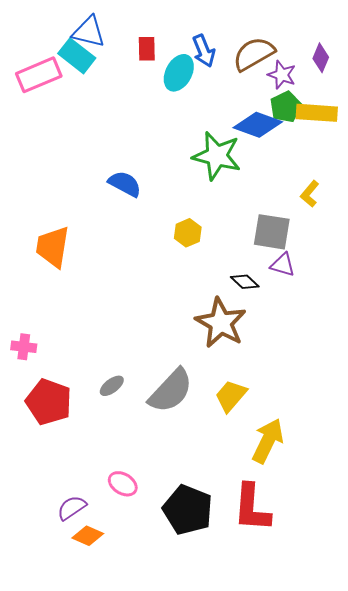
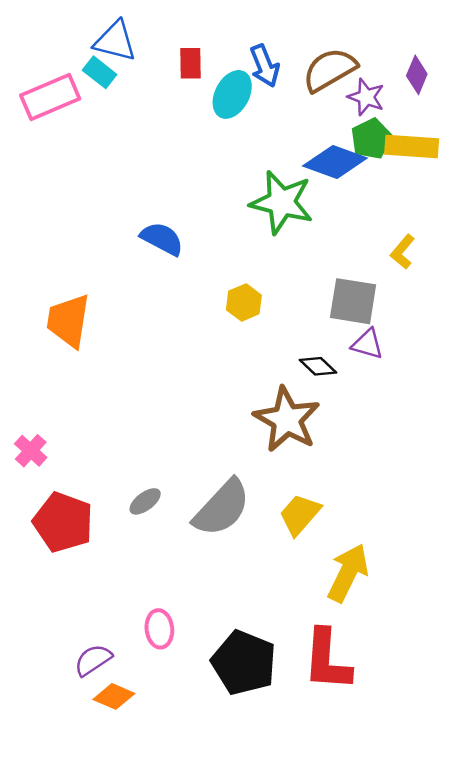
cyan rectangle: (77, 56) -> (100, 72), size x0.7
pink cross: (24, 347) -> (31, 451), turned 35
pink ellipse: (123, 484) -> (159, 629), turned 52

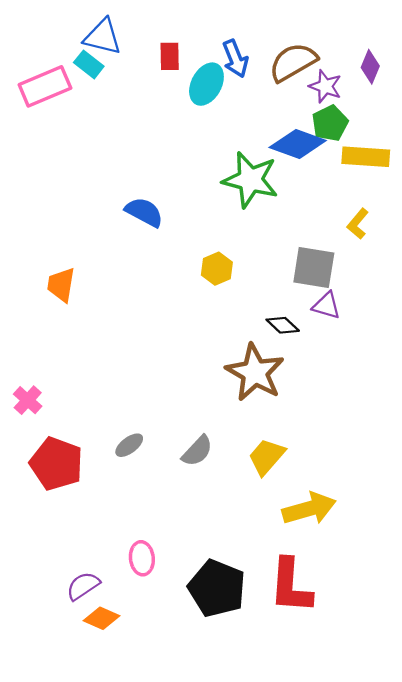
yellow rectangle: (412, 146) -> (366, 157), moved
orange trapezoid: (68, 321) -> (61, 285), size x0.7
gray semicircle: (222, 508) -> (197, 451), size x0.6
yellow arrow: (348, 573) -> (309, 509), turned 48

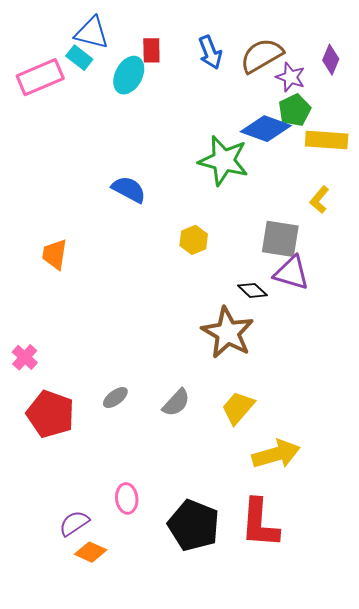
cyan ellipse: (206, 84) -> (129, 75), moved
purple triangle: (326, 306) -> (292, 273), size x1.4

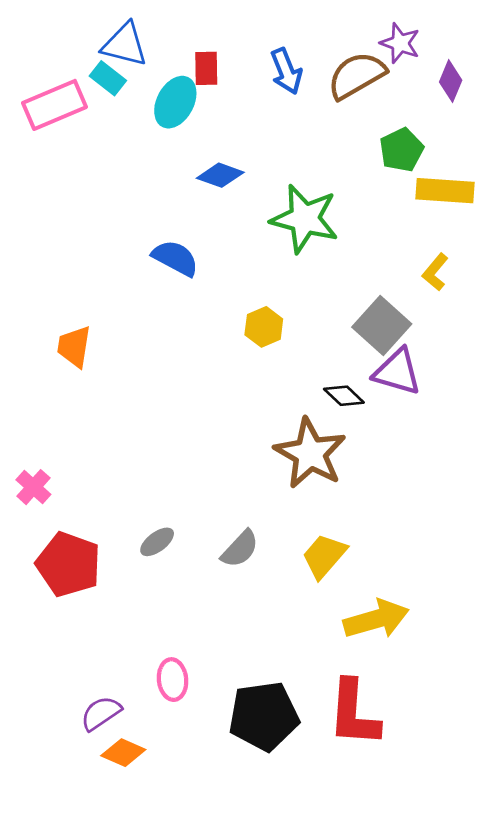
purple star: (291, 77) -> (400, 43), moved
blue diamond: (266, 129) -> (220, 175), moved, size x0.7
gray square: (280, 239) -> (382, 326), turned 33
black pentagon: (194, 525) -> (264, 716), turned -30

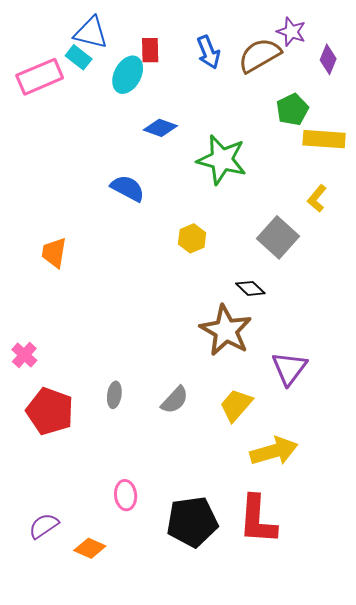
purple triangle: (397, 372) -> (289, 368), moved, turned 51
gray ellipse: (157, 542) -> (114, 395), turned -45
purple semicircle: (101, 713) -> (44, 526), moved

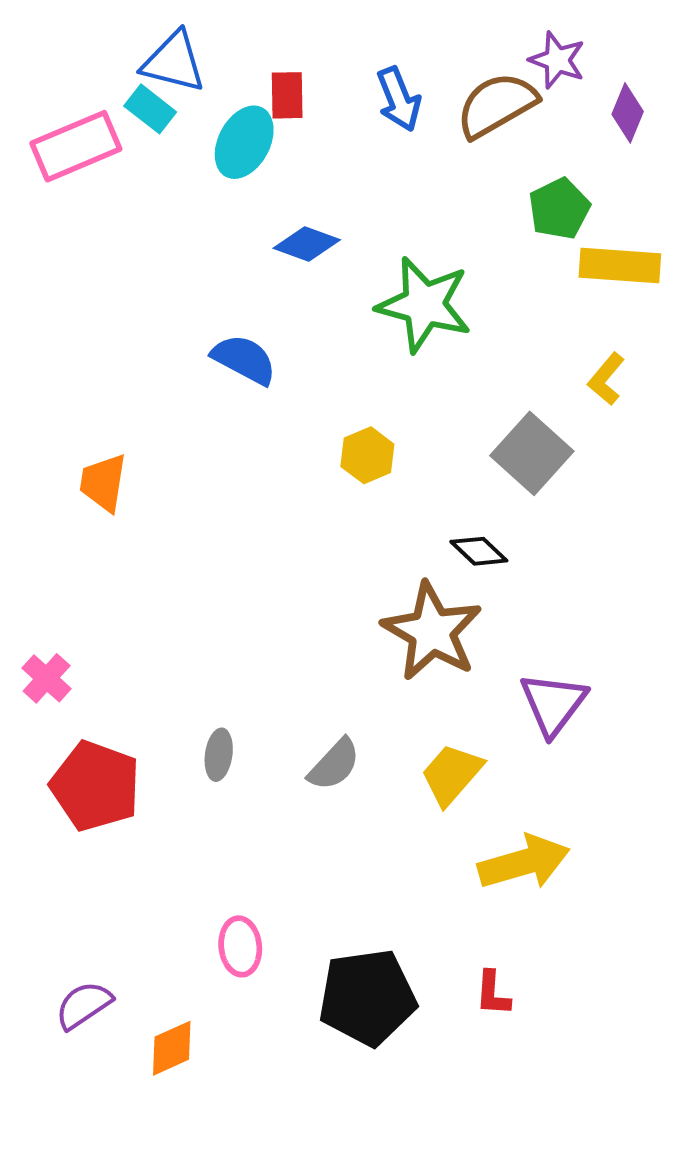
red L-shape: (258, 520) -> (493, 993), size x0.5
orange diamond: (90, 548) -> (172, 1048), turned -48

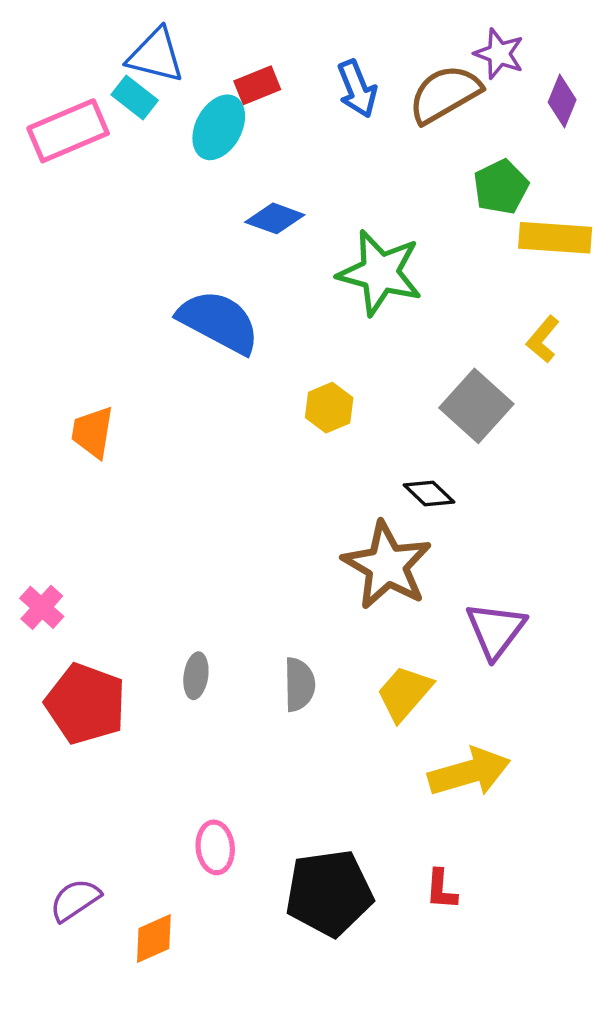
red rectangle: (287, 95) -> (257, 85), turned 69
blue semicircle: (244, 359) -> (219, 322), size x1.4
gray semicircle: (334, 764) -> (299, 684), turned -44

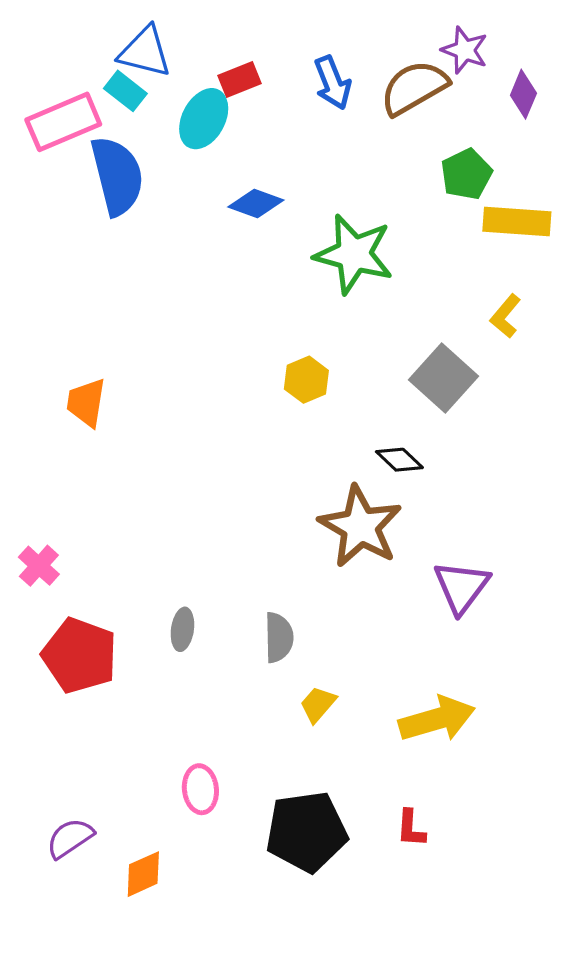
blue semicircle: (219, 322) -> (117, 176), moved, turned 48
yellow trapezoid: (404, 693) -> (318, 704), moved, size x0.7

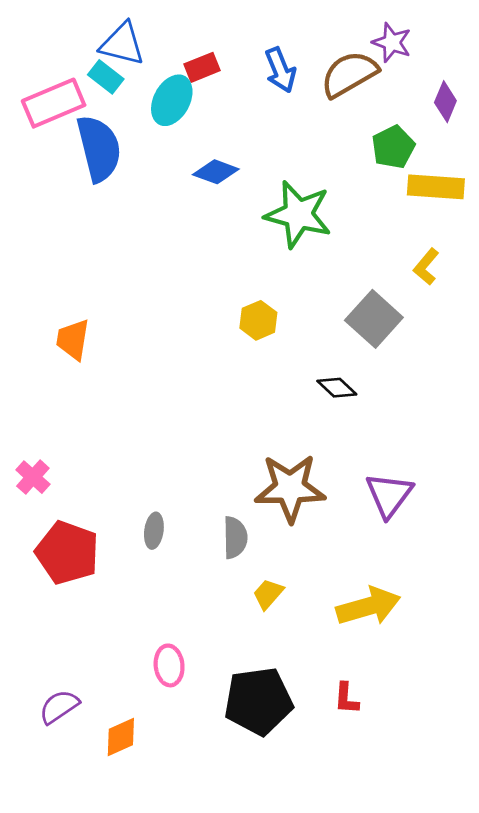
purple diamond: (523, 94) -> (445, 102), moved
brown star: (360, 527) -> (290, 488), moved, turned -30

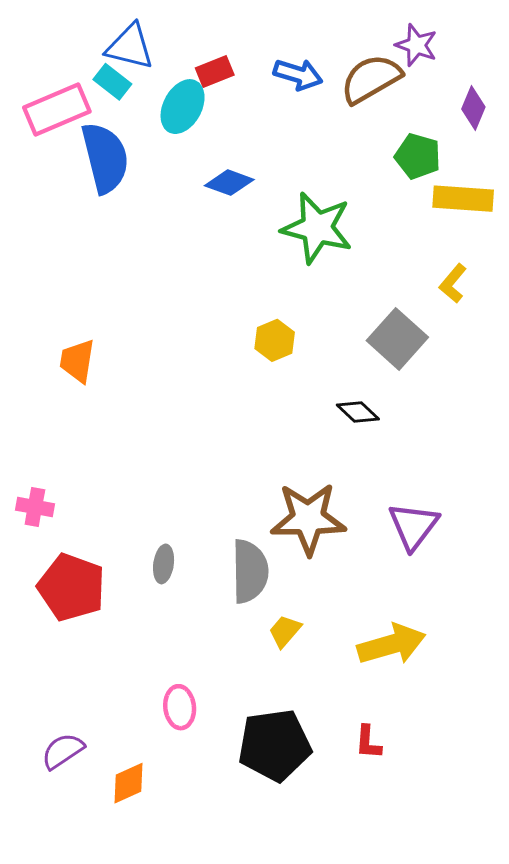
blue arrow: (280, 70) -> (298, 74), turned -51
green pentagon: (393, 147) -> (418, 156), turned -30
pink cross: (33, 477) -> (35, 507), turned -32
gray semicircle: (235, 538) -> (250, 571), size x1.4

